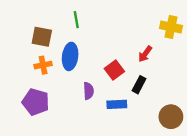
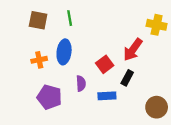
brown square: (42, 37) -> (38, 20), moved
red arrow: (145, 54) -> (133, 50), size x1.5
purple pentagon: (36, 102) -> (49, 97), moved

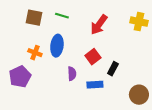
green line: (70, 18) -> (62, 16), turned -64
red arrow: (133, 50) -> (99, 25), moved
orange cross: (39, 60) -> (35, 53), turned 32
purple pentagon: (49, 97) -> (20, 77), moved, turned 30

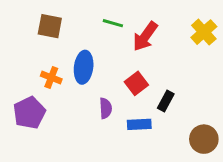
green line: (62, 16) -> (113, 23), moved
yellow cross: (139, 22) -> (204, 32), turned 36

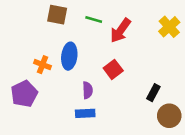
brown square: (50, 26) -> (57, 15), moved
black rectangle: (166, 101) -> (153, 93), moved
blue rectangle: (139, 124) -> (85, 113), moved

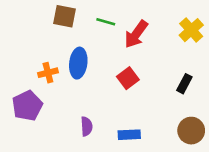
orange cross: (42, 65) -> (48, 73), turned -35
purple semicircle: (88, 90) -> (87, 126), moved
black rectangle: (153, 93) -> (184, 84), moved
blue rectangle: (85, 113) -> (129, 135), moved

